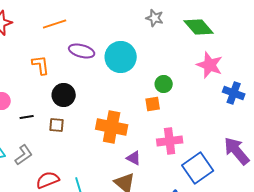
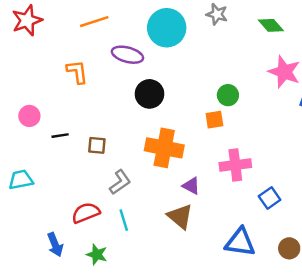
green diamond: (199, 27) -> (271, 25), size x0.7
cyan circle: (121, 57) -> (167, 28), moved
black circle: (64, 95) -> (150, 94), moved
gray L-shape: (24, 155) -> (120, 182), moved
blue square: (198, 168) -> (270, 198), size x0.6

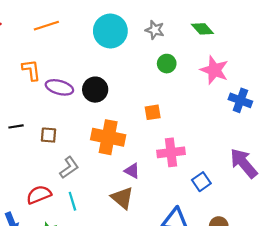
gray star: (217, 14) -> (155, 30), moved
purple ellipse: (127, 55) -> (59, 87), moved
green circle: (228, 95) -> (167, 64), moved

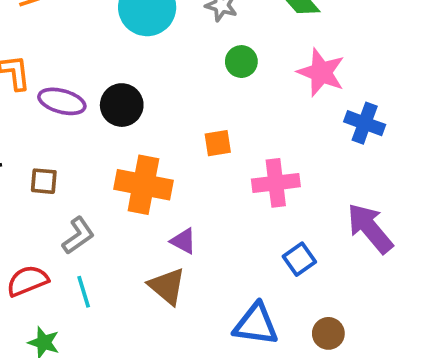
pink cross: (171, 152) -> (276, 183), moved

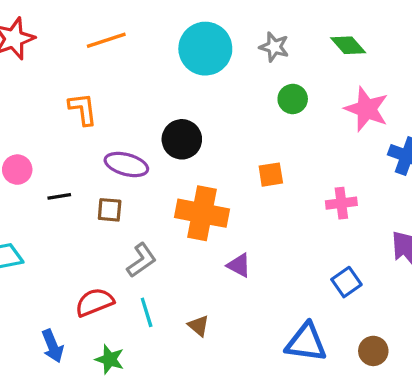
purple ellipse: (62, 101) -> (126, 165), moved
pink cross: (276, 183) -> (341, 203), moved, size x0.7
brown triangle: (167, 286) -> (199, 326), moved, size x0.6

